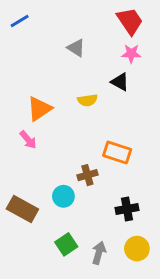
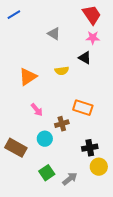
pink arrow: (28, 140) -> (37, 110), moved
yellow circle: (137, 249) -> (99, 167), moved
gray arrow: (99, 253) -> (70, 179), turned 35

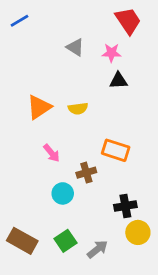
pink star: (93, 38) -> (111, 53), moved
black triangle: (85, 58) -> (118, 81), turned -32
yellow semicircle: (62, 71) -> (78, 108), moved
brown rectangle: (16, 148) -> (22, 241), moved

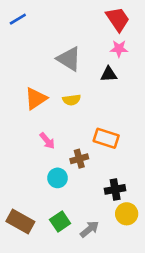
gray triangle: (75, 47) -> (69, 59), moved, size x1.5
pink star: (111, 53) -> (119, 49), moved

